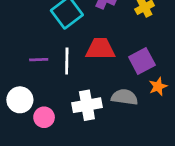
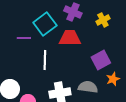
red trapezoid: (100, 49) -> (70, 38), moved
purple line: (39, 60) -> (24, 38), moved

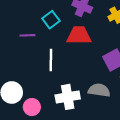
cyan square: (45, 24) -> (51, 20), size x0.7

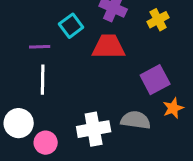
white line: (51, 60) -> (43, 80), moved

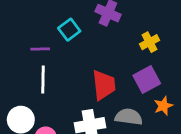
yellow cross: (158, 20) -> (149, 42), moved
red trapezoid: (109, 47) -> (104, 85), moved, turned 84

